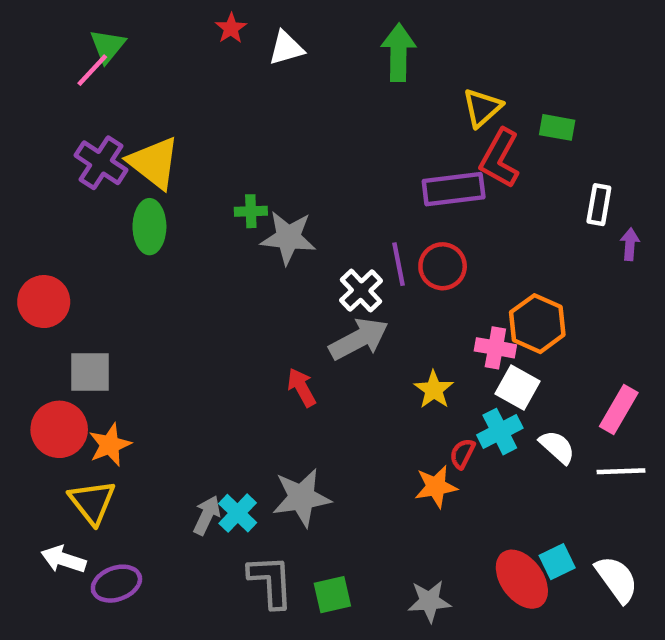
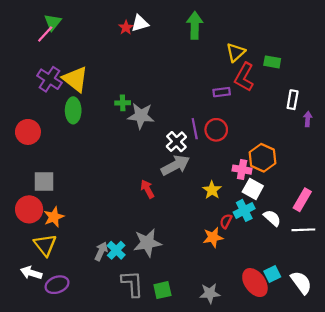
red star: (231, 28) -> (126, 28), moved
purple rectangle: (454, 189) -> (222, 92), size x0.6
red circle: (44, 302) -> (28, 132), moved

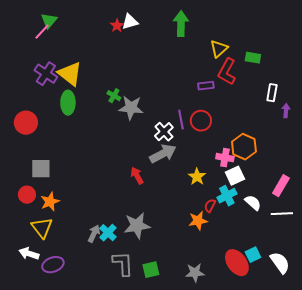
green cross: (123, 103) -> (114, 96), turned 32
white square: (253, 189) -> (235, 176), turned 36
red circle: (29, 209) -> (27, 195), size x0.7

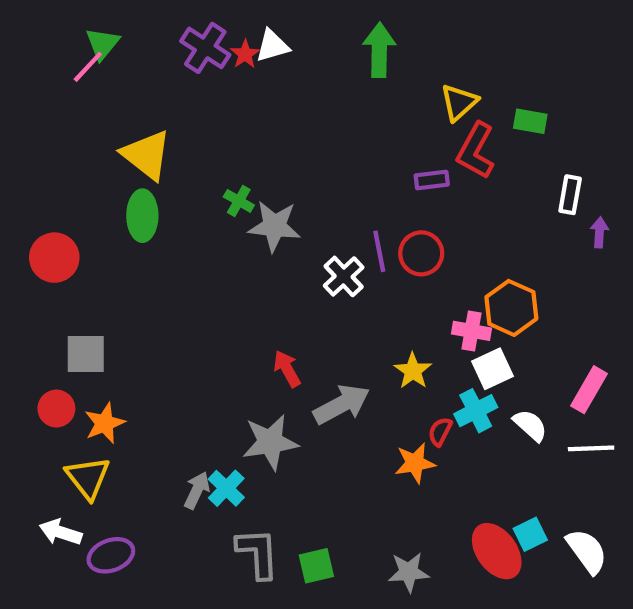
purple cross: (46, 74) -> (205, 48), moved
gray arrow: (163, 154) -> (342, 404), moved
gray star: (137, 226) -> (270, 442), moved

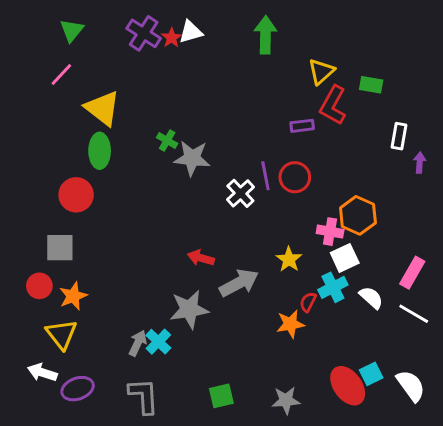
pink line: (88, 67) -> (61, 74), moved
red circle: (54, 258) -> (76, 195), moved
red arrow: (287, 369) -> (201, 258), turned -45
white line: (591, 448) -> (414, 314), turned 32
gray L-shape: (258, 553) -> (144, 396), moved

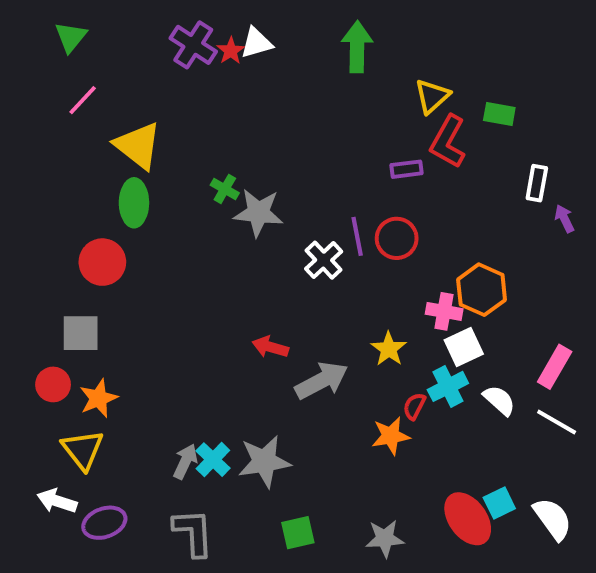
green triangle: (72, 30) -> (71, 37), moved
purple arrow: (420, 163) -> (564, 219), turned -30
gray star: (189, 309) -> (264, 461), moved

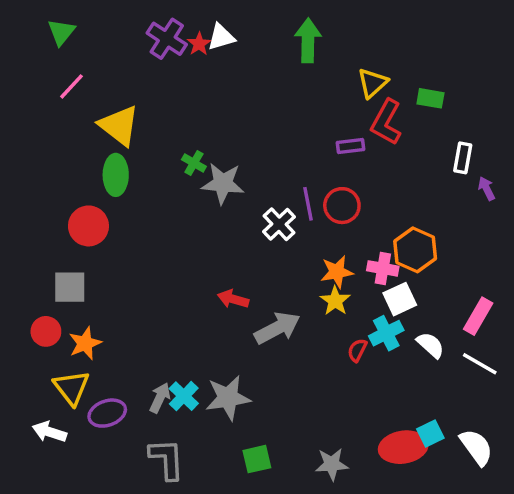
orange star: (391, 436) -> (337, 272), moved
red ellipse: (468, 519) -> (403, 447), turned -63
purple ellipse: (104, 523) -> (107, 413), moved

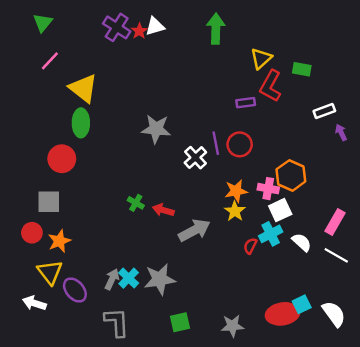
white rectangle: (463, 158) -> (324, 111), turned 60
green cross: (194, 163) -> (136, 203), moved
purple ellipse: (107, 413) -> (75, 290), turned 70

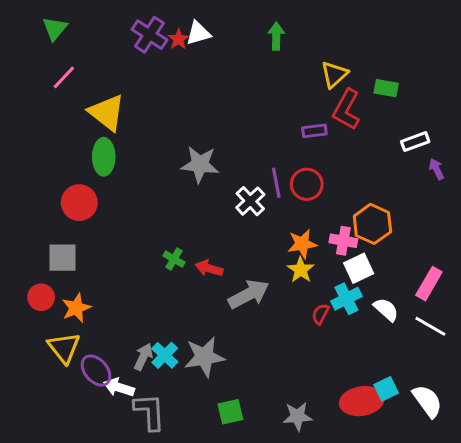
green arrow: (216, 29) -> (276, 36), size x0.7
white arrow: (34, 303) -> (119, 387), moved

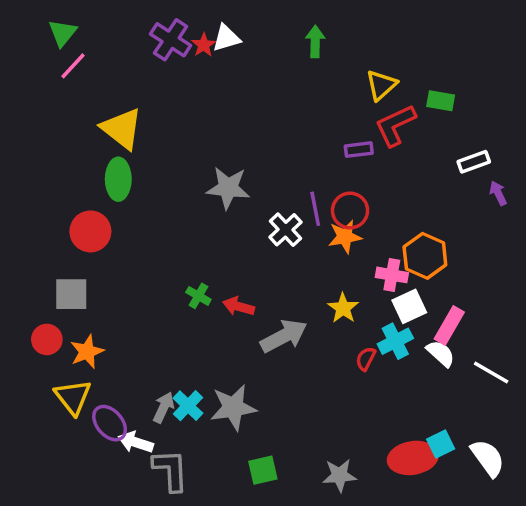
pink line: (64, 77) -> (73, 66), moved
red L-shape: (346, 109) -> (395, 125), turned 36
orange star: (302, 244) -> (345, 237), moved
pink rectangle: (429, 284) -> (449, 326), moved

